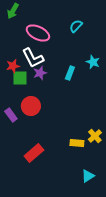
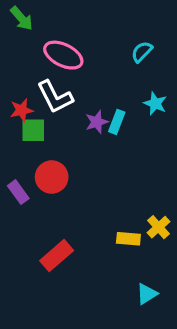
green arrow: (13, 11) -> (22, 18), turned -70
cyan semicircle: (76, 26) -> (142, 52), moved
purple star: (40, 73) -> (97, 122), moved

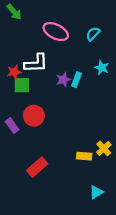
pink ellipse: (63, 55) -> (56, 32), moved
white L-shape: (55, 97) -> (36, 63), turned -65

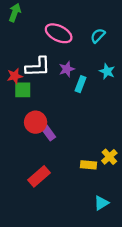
green arrow: (14, 12) -> (15, 13), turned -119
purple star: (63, 80) -> (67, 69), moved
purple rectangle: (12, 126) -> (48, 133), moved

